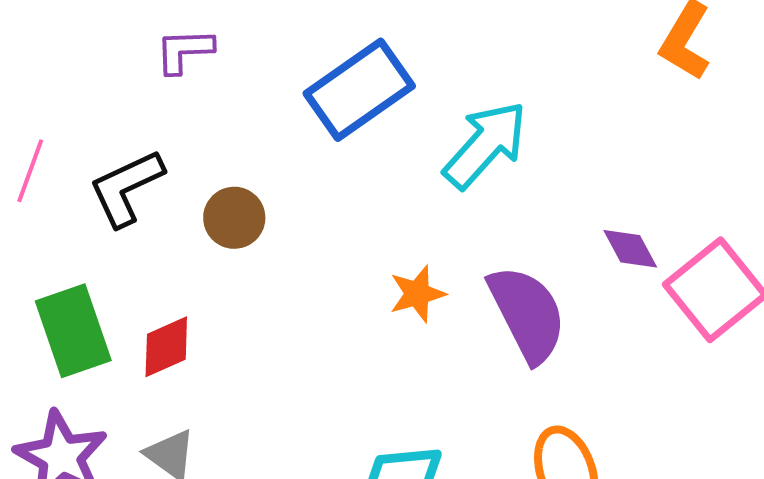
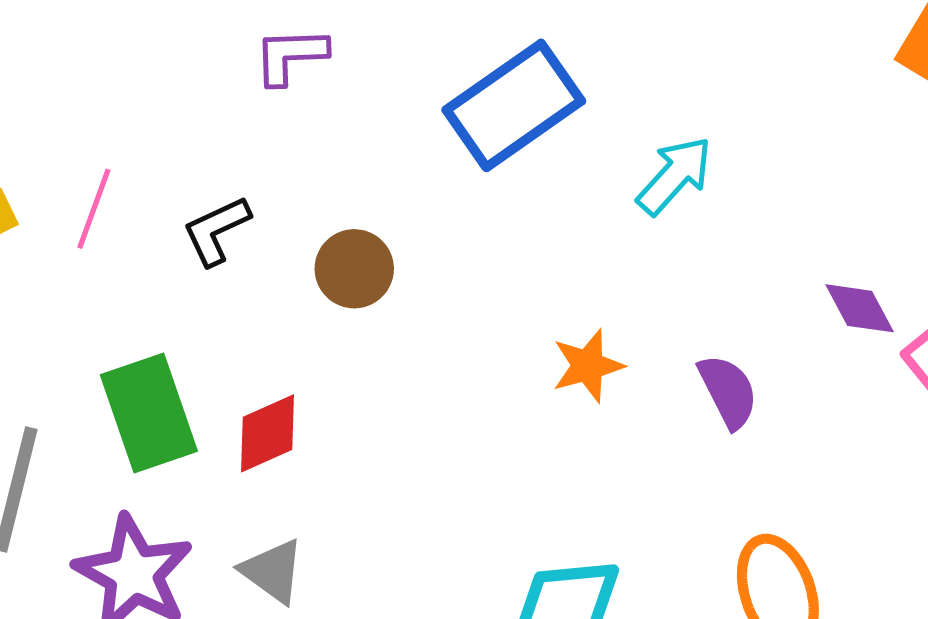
cyan arrow: (485, 145) -> (675, 176), size x0.7
black L-shape: (126, 188) -> (216, 230), size x0.7
purple semicircle: (527, 314) -> (728, 391), size x0.6

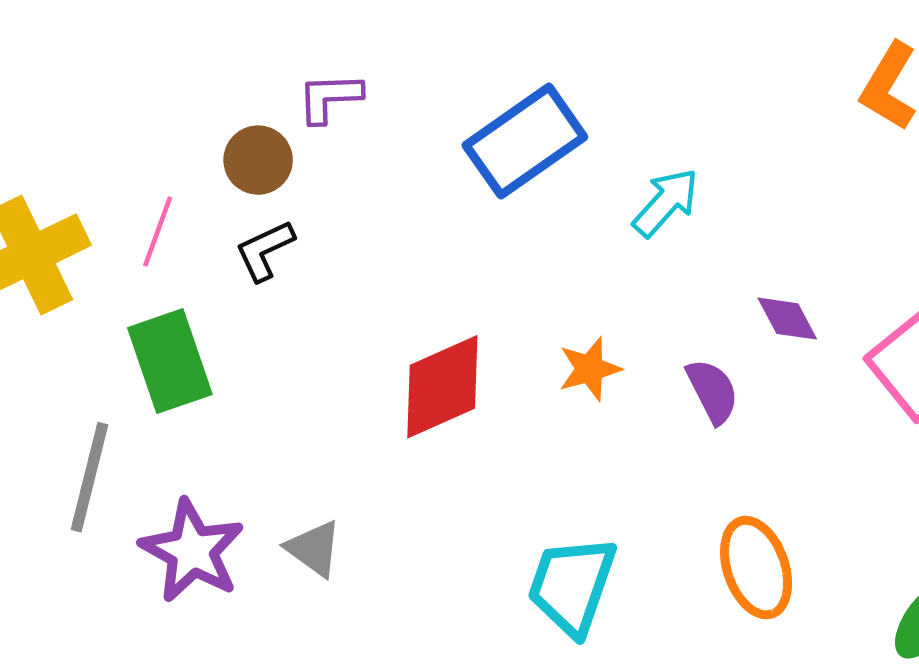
brown circle: (354, 269) -> (258, 160), moved
purple diamond: (860, 308) -> (787, 319), moved
green rectangle: (149, 413) -> (170, 361), moved
red diamond: (267, 433) -> (442, 387), moved, size x1.5

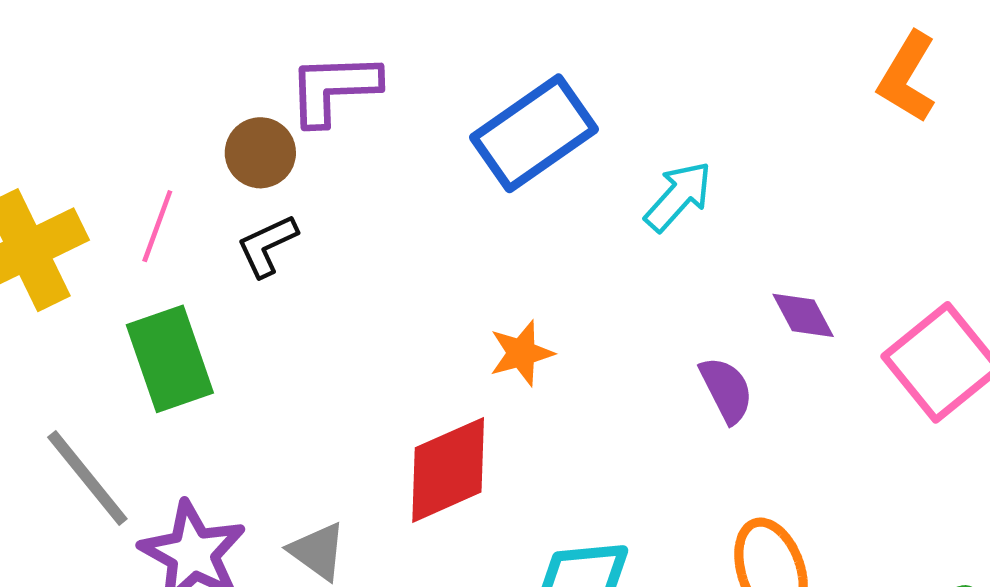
purple L-shape: (330, 98) -> (334, 89), size x1.4
orange star: (590, 369) -> (521, 353), moved
red diamond: (442, 387) -> (448, 470), moved
gray line: (89, 477) -> (87, 478), turned -53

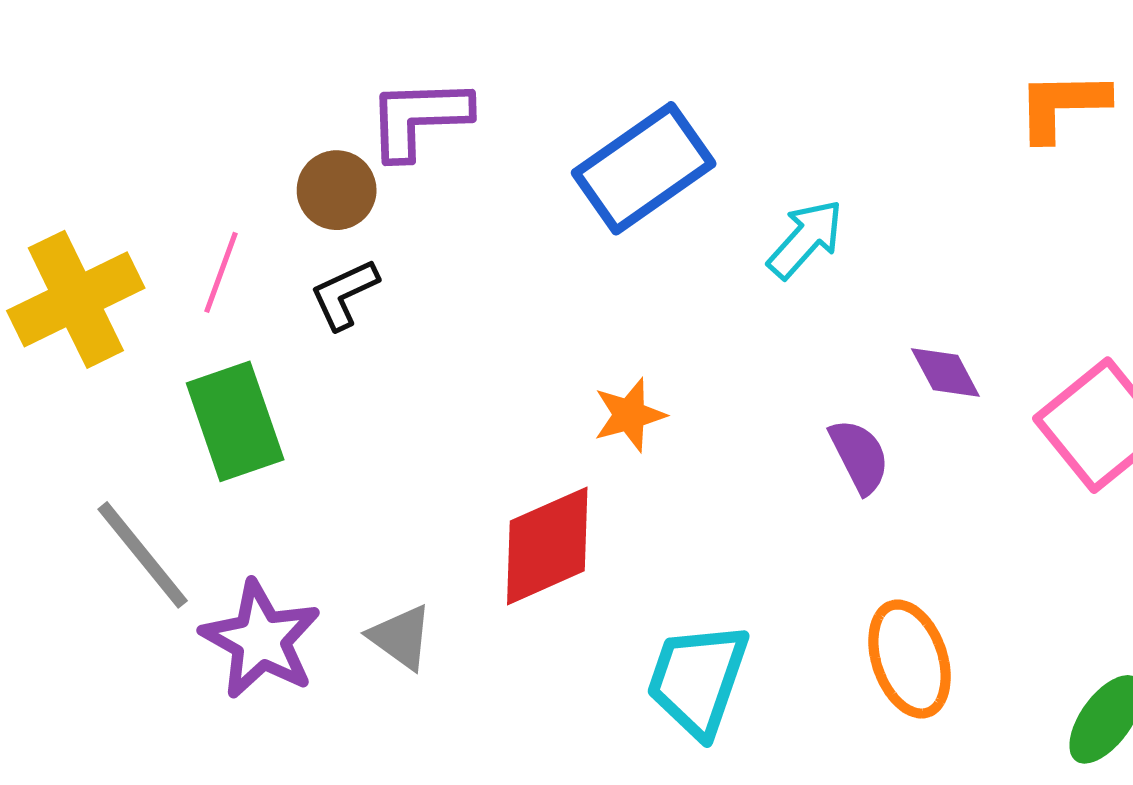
orange L-shape: (907, 77) -> (1062, 105), turned 58

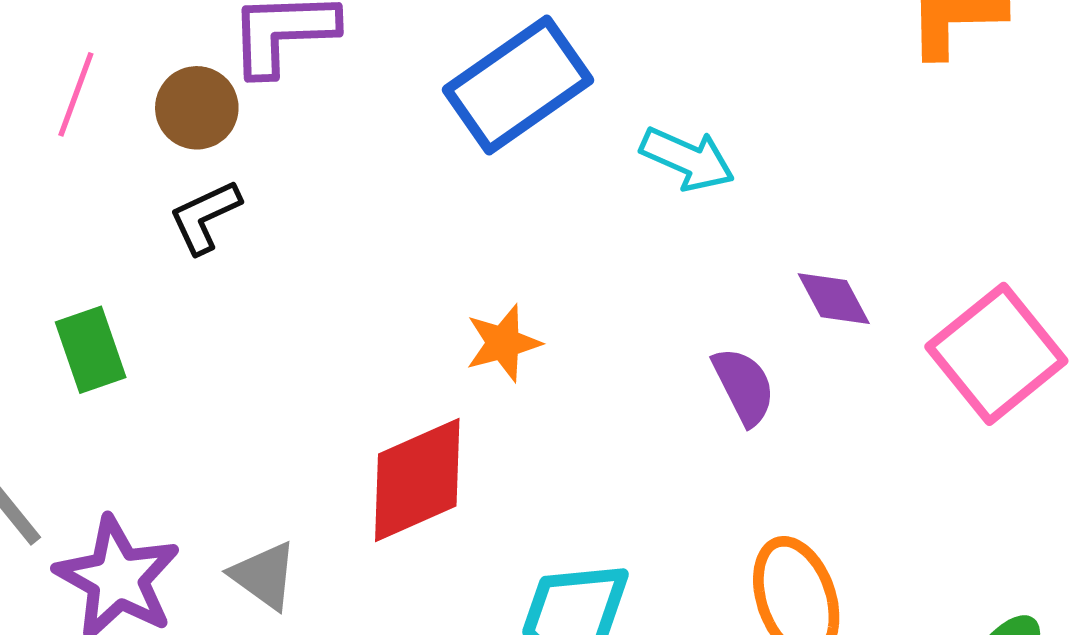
cyan arrow: (805, 239) -> (687, 159), turned 72
pink line: (221, 272) -> (76, 94), moved
green rectangle: (235, 421) -> (91, 350), size x0.7

